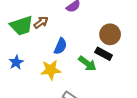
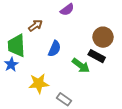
green trapezoid: (22, 26) -> (17, 46), moved, turned 105
yellow star: (51, 70) -> (39, 83), moved

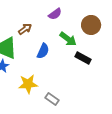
brown circle: (103, 37) -> (91, 25), moved
green arrow: (81, 66) -> (68, 39), moved

